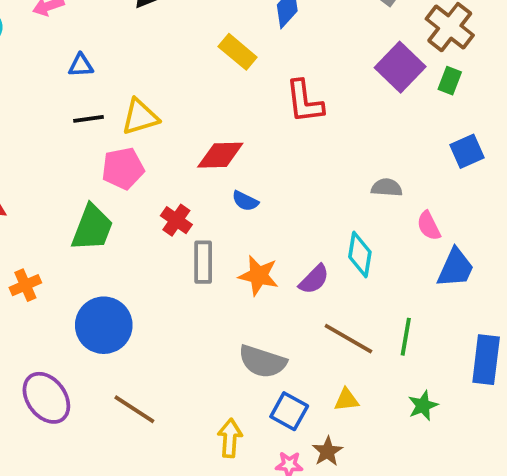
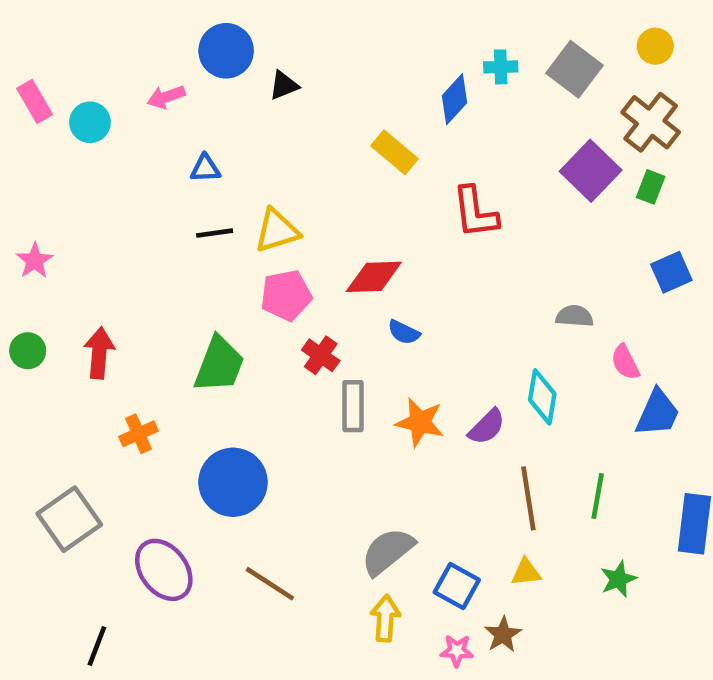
pink pentagon: (123, 168) -> (286, 295), moved
brown line: (348, 339) -> (528, 498), turned 51
gray semicircle: (262, 362) -> (388, 551), moved, turned 123

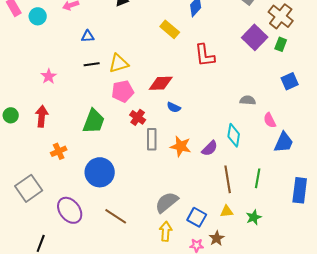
pink star: (35, 261) -> (49, 76), moved
green star: (618, 579) -> (254, 217), moved

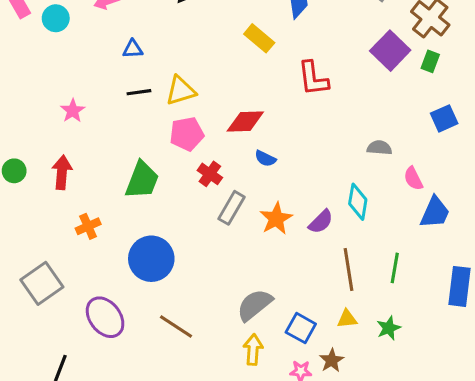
gray rectangle: (152, 139) -> (231, 208), turned 30
orange star: (181, 146) -> (276, 219), turned 30

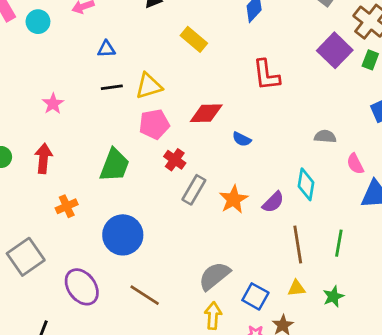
yellow rectangle: (259, 38) -> (194, 39), moved
blue semicircle: (265, 159) -> (242, 139), moved

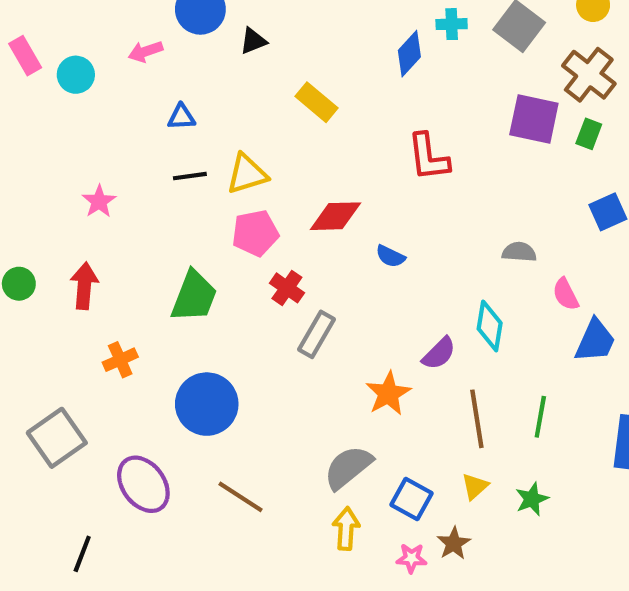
purple square: (335, 50) -> (534, 119), turned -32
orange star: (234, 199) -> (388, 393), moved
yellow triangle: (296, 288) -> (475, 486), turned -36

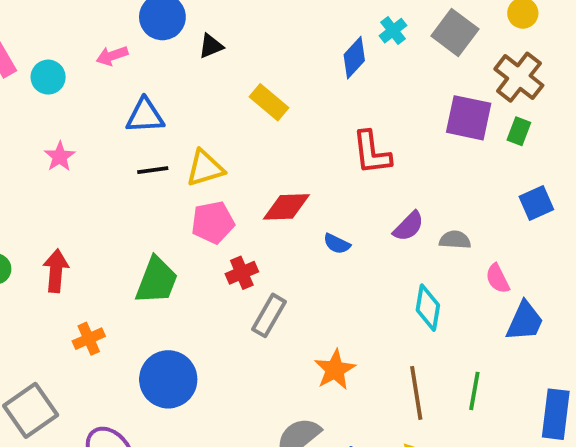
cyan cross: (452, 24) -> (393, 31), turned -36
blue triangle: (181, 117) -> (145, 116), size x1.5
pink star: (99, 201) -> (60, 157), moved
red cross: (287, 288) -> (242, 273), turned 32
purple semicircle: (439, 353) -> (408, 226), moved

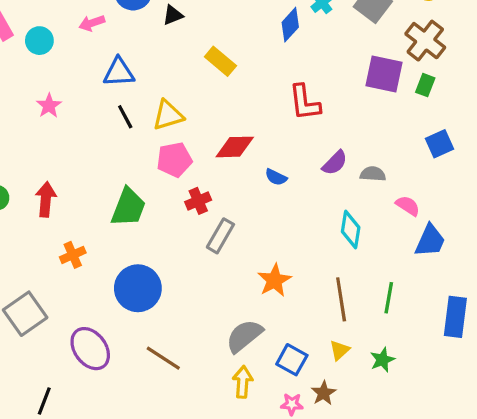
black line: (153, 170) -> (125, 117), turned 70
pink semicircle: (498, 279) -> (408, 206), turned 150

